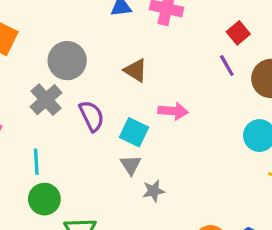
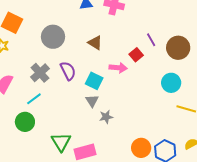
red square: (238, 33) -> (136, 55), moved
gray cross: (46, 100) -> (40, 73), moved
cyan line: (36, 162) -> (34, 99), turned 56
green circle: (44, 199) -> (25, 122), moved

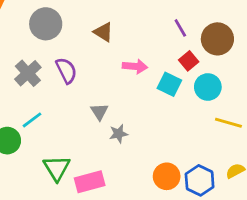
red square: (136, 55) -> (189, 61), moved
cyan square: (94, 81) -> (169, 84), moved
cyan line: (34, 99) -> (32, 120), moved

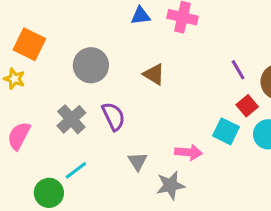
pink arrow: (135, 66) -> (189, 152), moved
gray triangle: (99, 112) -> (137, 161), moved
gray star: (119, 134) -> (170, 185), size x1.4

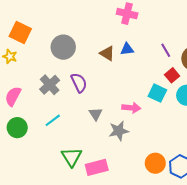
blue triangle: (140, 16) -> (127, 49), moved
green circle: (49, 193) -> (17, 128), moved

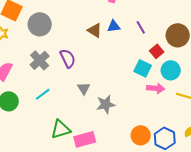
gray circle: (63, 47) -> (40, 24), moved
purple line: (166, 50) -> (141, 27), moved
pink arrow: (131, 108) -> (156, 88), moved
green triangle: (72, 157) -> (61, 129), turned 45

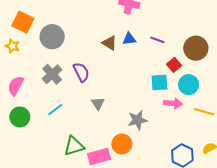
purple line: (141, 27) -> (157, 40), turned -40
cyan square: (143, 68) -> (159, 83), turned -30
gray star: (106, 104) -> (138, 120), moved
orange circle: (141, 135) -> (122, 144), moved

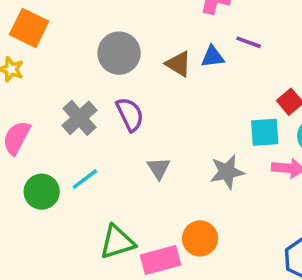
gray circle: (52, 37) -> (119, 53), moved
purple line: (157, 40) -> (249, 42), moved
green circle: (20, 117) -> (42, 192), moved
gray star: (138, 120) -> (227, 172), moved

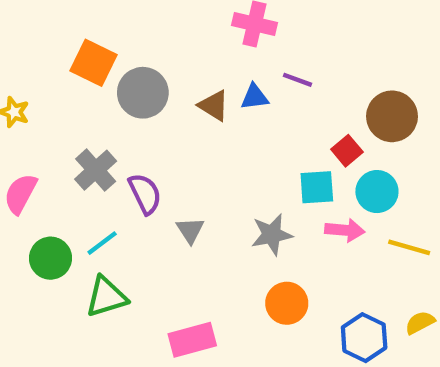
orange square: (29, 28) -> (93, 63), moved
purple semicircle: (130, 114) -> (145, 194), moved
orange circle: (200, 238) -> (287, 303), moved
green triangle: (117, 242) -> (106, 297), moved

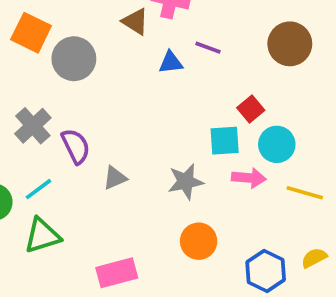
brown triangle: (214, 106) -> (135, 22), moved
brown circle: (392, 116) -> (290, 44), moved
gray triangle: (190, 230) -> (115, 178), turned 40

